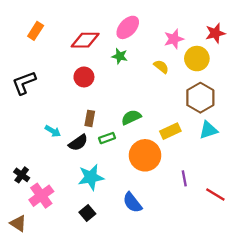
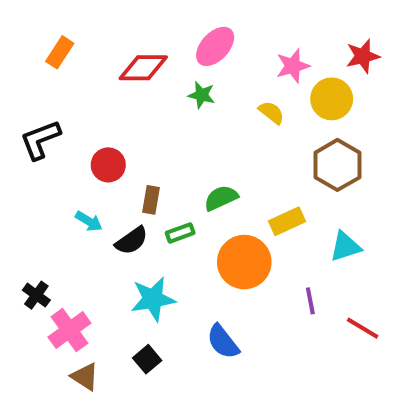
red circle: (84, 77) -> (108, 165), moved
cyan triangle: (208, 130) -> (345, 247), moved
brown triangle: (18, 223) -> (85, 377), moved

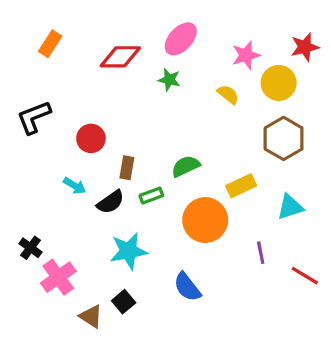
brown triangle: (85, 377) -> (91, 316), moved

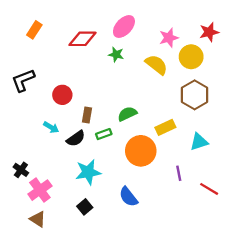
yellow semicircle: (228, 94) -> (156, 65), size x1.5
brown triangle: (91, 316) -> (38, 219), moved

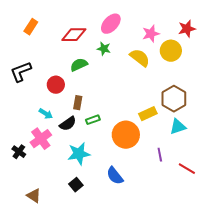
brown hexagon: (195, 95) -> (174, 99), moved
green semicircle: (127, 114) -> (79, 65), moved
pink cross: (40, 190) -> (41, 139), moved

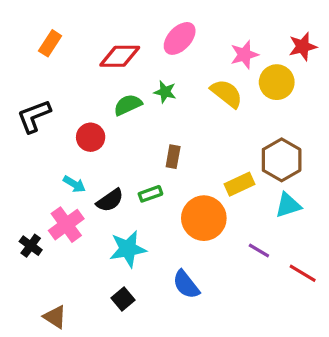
green star: (104, 49) -> (165, 92), moved
brown rectangle: (78, 103) -> (173, 157), moved
purple line: (160, 155) -> (259, 250), turned -48

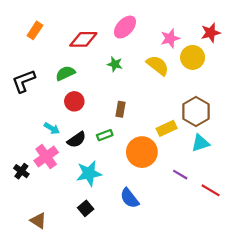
green semicircle: (128, 105) -> (65, 73), moved
red circle: (91, 137) -> (74, 101), moved

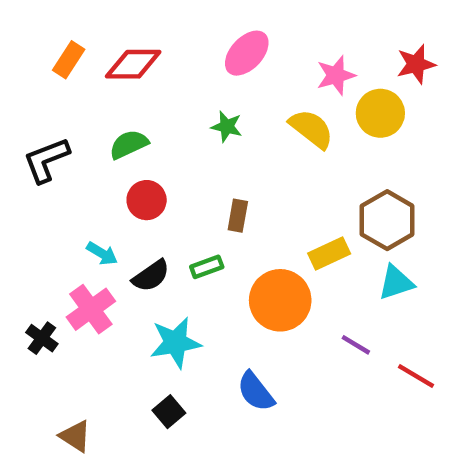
red diamond: (83, 39) -> (133, 64), moved

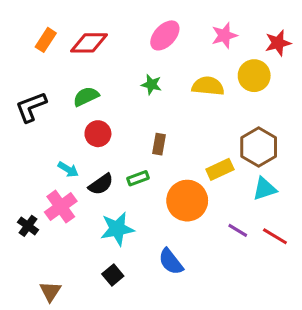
pink star: (336, 75) -> (224, 35), moved
yellow semicircle: (311, 129) -> (208, 86), turned -32
red line: (416, 376) -> (275, 236), moved
brown triangle: (75, 436) -> (50, 291), turned 30

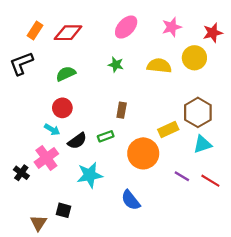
black L-shape: (31, 107) -> (21, 63), moved
red circle: (98, 134) -> (62, 108), moved
black square: (113, 275) -> (63, 210), moved, turned -35

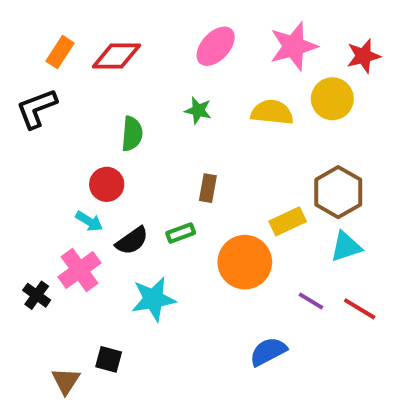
pink star: (172, 27) -> (293, 46), size x1.4
green semicircle: (66, 74) -> (132, 134), moved, turned 120
blue semicircle: (131, 200) -> (268, 352), moved, turned 100

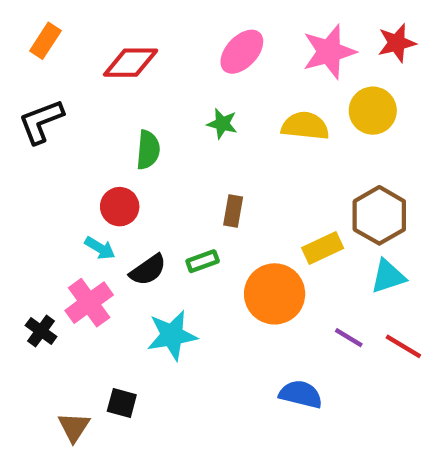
orange rectangle: (60, 52) -> (45, 41), moved
red star: (363, 56) -> (397, 43), moved
blue semicircle: (268, 352) -> (301, 394), turned 42

